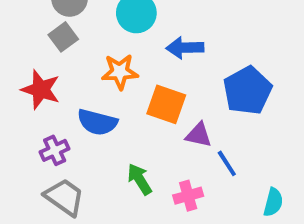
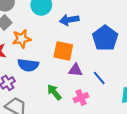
orange star: (120, 72) -> (22, 39), moved
purple triangle: (199, 135) -> (75, 70), moved

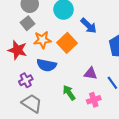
blue arrow: (69, 20) -> (89, 26), turned -132
orange square: (63, 51) -> (67, 43), moved, turned 30

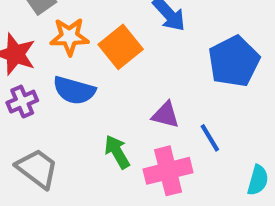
purple cross: (26, 80) -> (22, 102), moved
pink cross: (94, 100) -> (168, 171), size x1.5

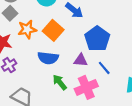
blue pentagon: (234, 61) -> (97, 39), moved
blue semicircle: (74, 90) -> (48, 58), moved

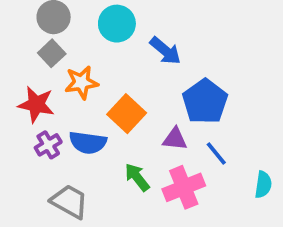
orange square: (53, 30) -> (127, 114), moved
blue semicircle: (48, 58) -> (88, 143), moved

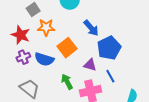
blue arrow: (165, 51) -> (91, 28), moved

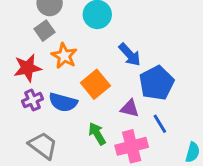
orange star: (46, 27) -> (64, 56), turned 30
red star: (21, 35) -> (28, 68), turned -30

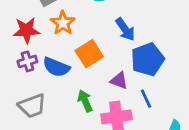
gray trapezoid: (43, 145) -> (32, 106), turned 116

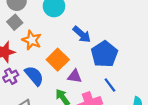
blue semicircle: (56, 67) -> (34, 76), turned -140
purple triangle: (119, 81) -> (75, 76), moved

